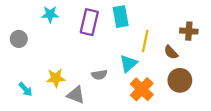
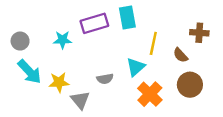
cyan star: (50, 14) -> (63, 40), moved
purple rectangle: (89, 22) -> (94, 23), turned 60
cyan arrow: (25, 89) -> (29, 72), moved, size x1.6
gray triangle: (76, 95) -> (80, 100), turned 30

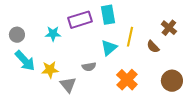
brown cross: (199, 33) -> (169, 28), turned 35
cyan triangle: (136, 67) -> (109, 48), moved
brown circle: (190, 85) -> (172, 81), moved

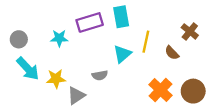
orange cross: (127, 80) -> (161, 90), moved
gray triangle: (68, 85) -> (76, 96), turned 36

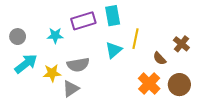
brown cross: (190, 31) -> (181, 44), moved
brown semicircle: (172, 53) -> (160, 58), moved
cyan arrow: (28, 69) -> (26, 64), turned -85
gray semicircle: (100, 75) -> (78, 65), moved, size x1.5

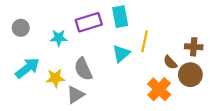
gray circle: (18, 37) -> (21, 28), moved
brown cross: (181, 44) -> (194, 47), turned -35
gray semicircle: (78, 65) -> (83, 69), turned 75
brown circle: (179, 85) -> (190, 75), moved

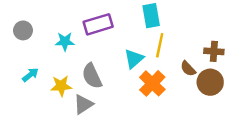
cyan rectangle: (120, 17) -> (151, 16), moved
cyan arrow: (27, 68) -> (30, 75), size x0.6
orange cross: (159, 89) -> (152, 83), moved

